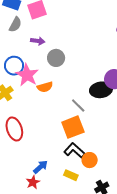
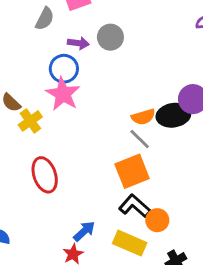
gray circle: (56, 58) -> (110, 37), moved
blue circle: (14, 66) -> (64, 69), moved
orange semicircle: (45, 87) -> (143, 117), moved
yellow rectangle: (71, 175) -> (130, 243), size x1.5

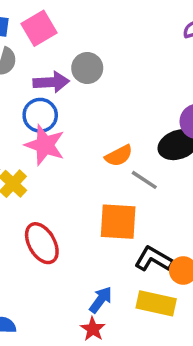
purple arrow: (78, 43) -> (51, 82), size x1.4
orange semicircle: (143, 117) -> (119, 156), moved
orange square: (132, 171) -> (118, 222), moved, turned 36

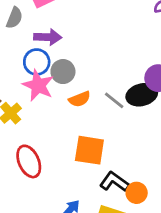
gray circle: (87, 68) -> (63, 72), moved
orange semicircle: (119, 156) -> (80, 99), moved
gray line: (144, 180) -> (114, 100), moved

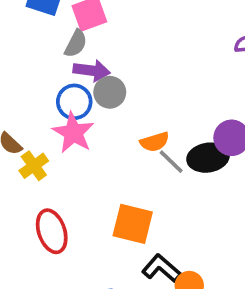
gray semicircle: (14, 18) -> (76, 44), moved
gray circle: (63, 72) -> (110, 92), moved
orange semicircle: (80, 99) -> (155, 142), moved

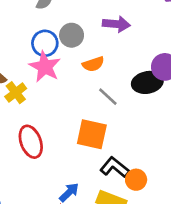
purple arrow: (92, 71) -> (116, 24), moved
orange semicircle: (155, 142) -> (93, 64), moved
gray line: (171, 162) -> (108, 97), moved

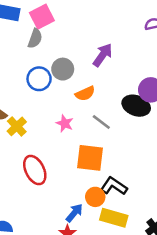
purple arrow: (116, 24) -> (103, 55), turned -55
pink star: (45, 67) -> (65, 123), moved, size x0.6
black ellipse: (147, 82) -> (136, 106), turned 36
orange circle: (136, 180) -> (95, 197), moved

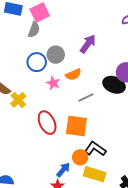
gray line: (101, 122) -> (86, 97), turned -63
pink star: (65, 123) -> (53, 83), moved
red ellipse: (35, 170) -> (47, 123), moved

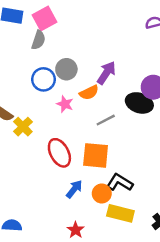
purple arrow: (88, 44) -> (106, 73), moved
blue arrow: (63, 170) -> (74, 189), moved

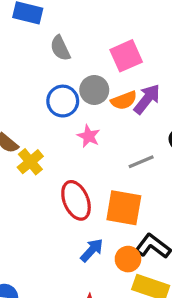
pink square: (45, 19) -> (126, 56), moved
gray semicircle: (38, 40) -> (60, 48), turned 132
orange semicircle: (89, 93) -> (124, 100), moved

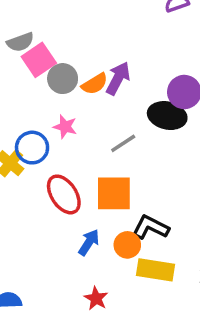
gray semicircle: (60, 48) -> (20, 42), turned -75
pink square: (126, 56) -> (39, 60), moved
blue circle: (63, 101) -> (32, 148), moved

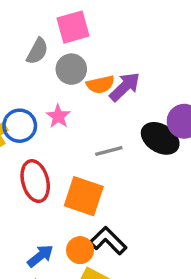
gray semicircle: (20, 42) -> (37, 51), moved, turned -60
pink square: (39, 60) -> (73, 27), moved
blue arrow: (89, 242) -> (40, 256), moved

